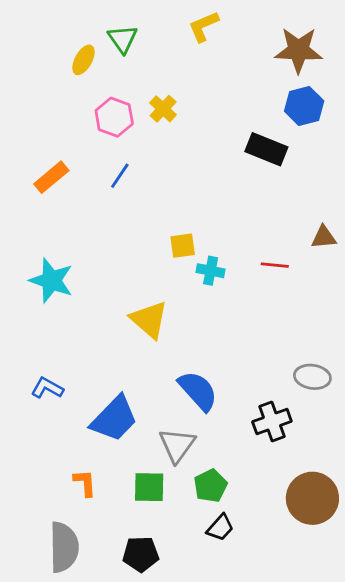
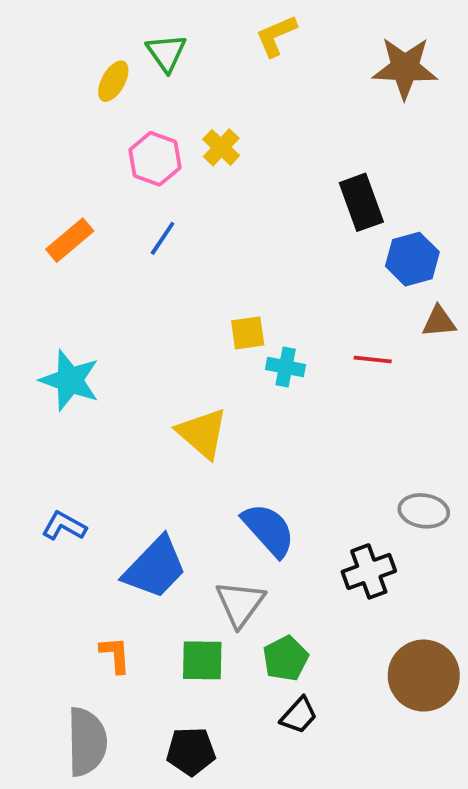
blue hexagon: (304, 106) -> (412, 259), moved
black rectangle: (266, 149) -> (361, 202), turned 48

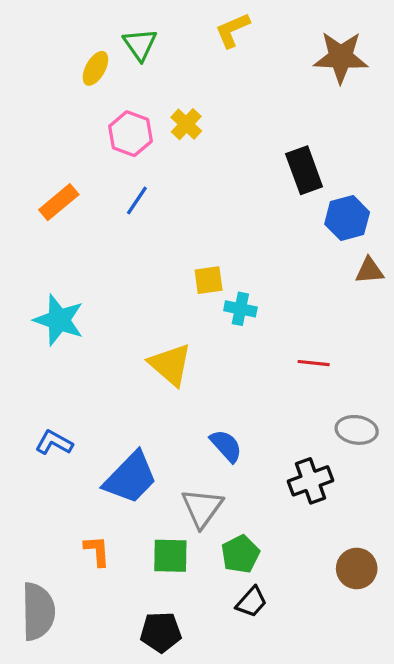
red line: (373, 359) -> (314, 363), moved
blue semicircle: (269, 530) -> (226, 446), size x0.7
brown circle: (424, 676) -> (357, 568), size x0.7
gray semicircle: (87, 742) -> (38, 611), moved

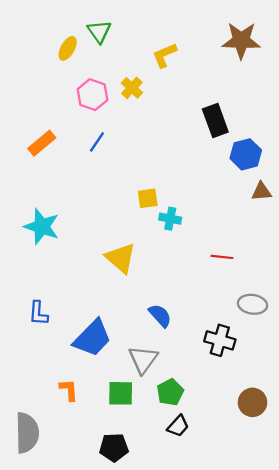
yellow L-shape: (232, 30) -> (165, 55), moved
blue L-shape: (54, 443) -> (38, 313), turned -115
black cross: (310, 481) -> (220, 340), turned 36

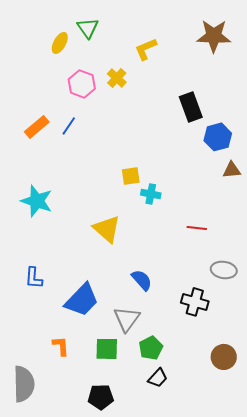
blue line: (97, 142) -> (69, 126), moved

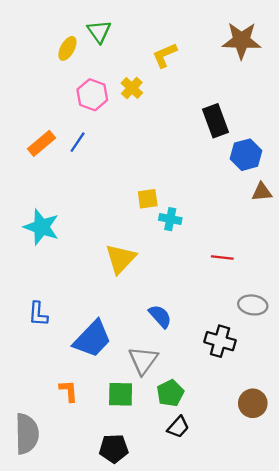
yellow triangle: (107, 229) -> (121, 259), turned 32

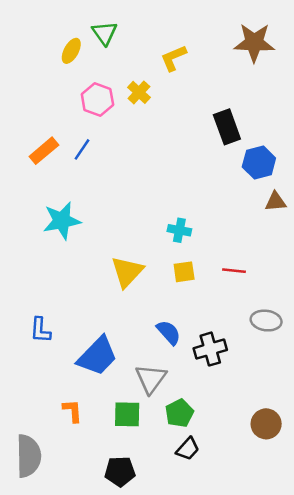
yellow square: (148, 199) -> (184, 272), moved
cyan star: (41, 227) -> (62, 221), moved, turned -30
black cross: (220, 341) -> (210, 349), moved, turned -32

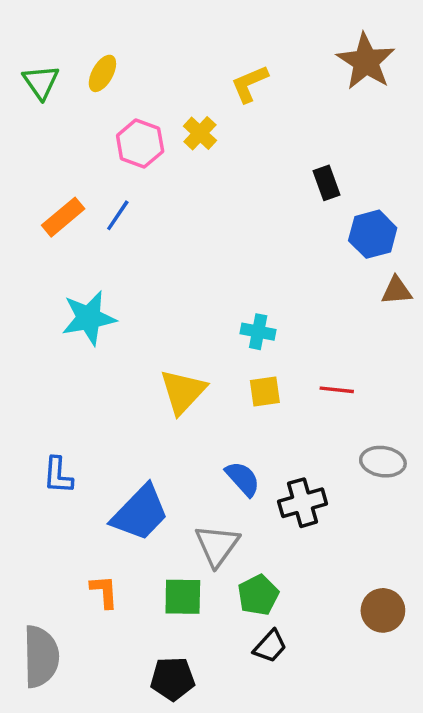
green triangle: (105, 33) -> (41, 82), moved
brown star: (254, 43) -> (366, 61), turned 30
black rectangle: (227, 127) -> (326, 183), size x0.7

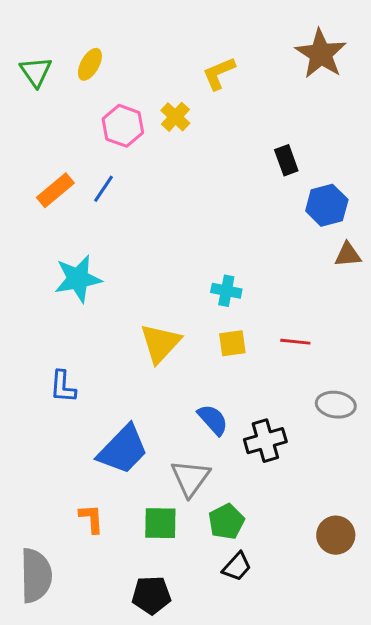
blue L-shape: (58, 475) -> (63, 387), moved

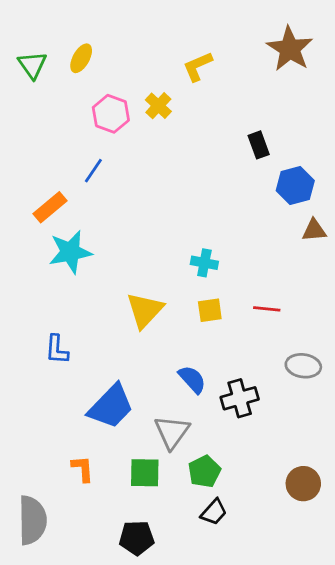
orange rectangle: (55, 190) -> (50, 207), moved

